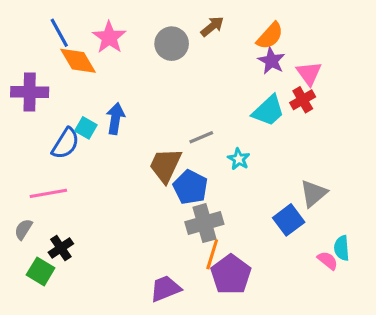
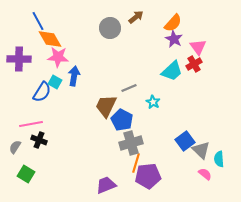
pink star: (109, 37) -> (58, 57), moved, turned -30
gray triangle: (314, 193) -> (201, 150), moved, turned -36
black cross: (61, 248) -> (39, 140), moved, turned -35
pink semicircle: (328, 260) -> (205, 174), moved
purple pentagon: (231, 275) -> (148, 176), turned 30

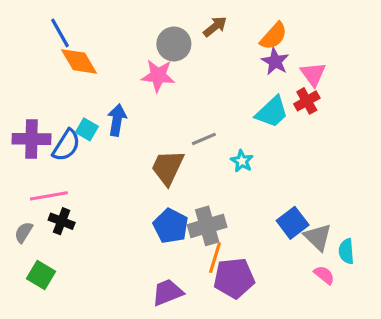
pink star: (58, 57) -> (158, 76), moved
purple cross: (19, 59) -> (31, 139), moved
blue pentagon: (122, 120) -> (171, 226), moved

